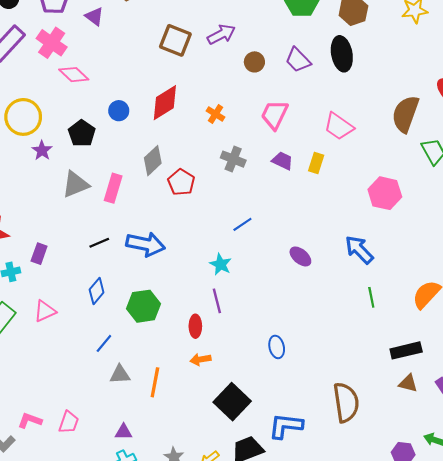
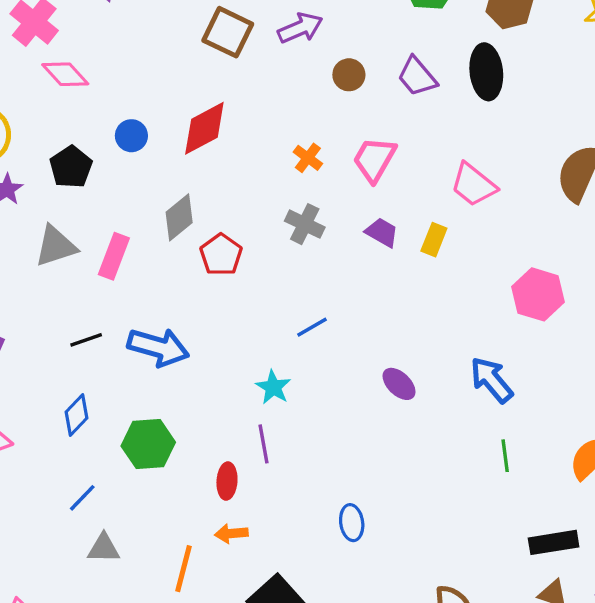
orange cross: (215, 114) -> (308, 158), moved
orange line: (155, 382) -> (183, 569), moved

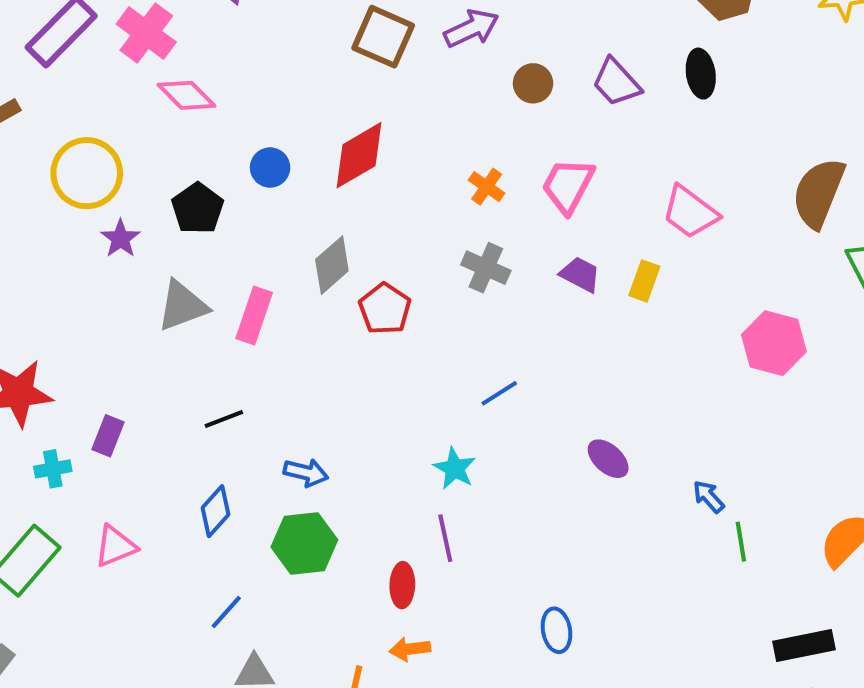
black ellipse: (486, 72) -> (701, 74), size x0.7
blue arrow: (158, 347) -> (306, 473), moved, size x0.6
blue arrow: (492, 380) -> (708, 497), moved, size x0.6

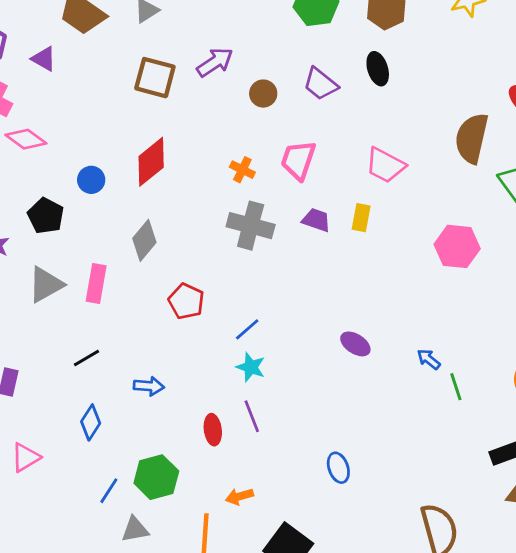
gray cross: (486, 268) -> (251, 226), size x1.4
red pentagon: (385, 309) -> (186, 301), moved
blue line: (499, 393) -> (247, 329), moved
green hexagon: (304, 543) -> (156, 477), moved
red ellipse: (402, 585) -> (213, 430), moved

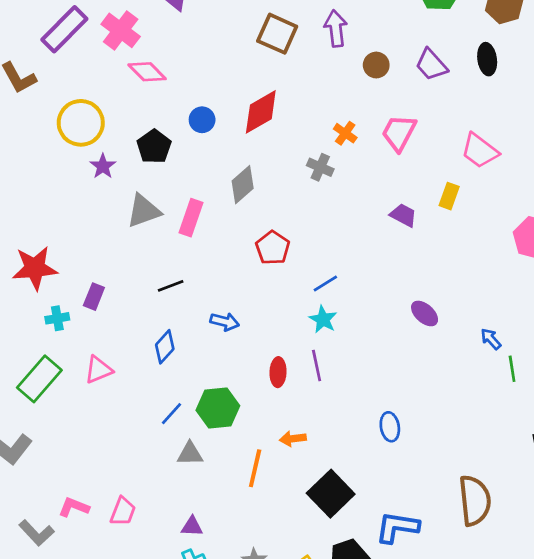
purple arrow: (215, 62) -> (336, 28), turned -72
purple trapezoid: (316, 220) -> (403, 215), moved
gray cross: (251, 226) -> (320, 167), moved, size x0.6

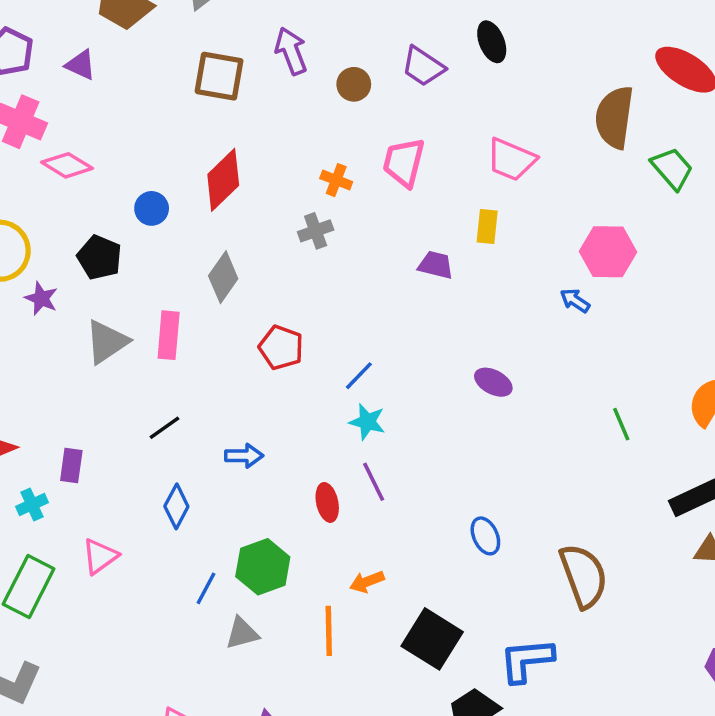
gray cross: (320, 167) -> (316, 231), turned -30
blue arrow: (491, 339) -> (575, 300), moved
brown semicircle: (475, 500) -> (584, 576), moved

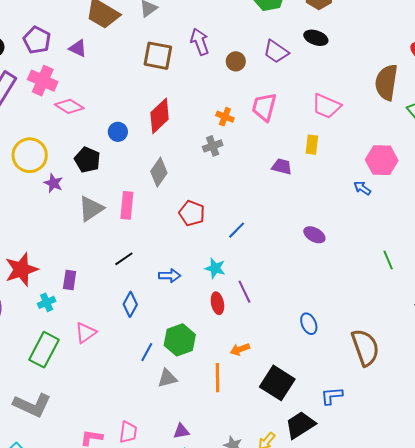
black ellipse: (492, 42) -> (316, 38), turned -50
cyan star: (367, 422) -> (215, 268), moved
blue L-shape: (527, 660) -> (332, 396), size x0.7

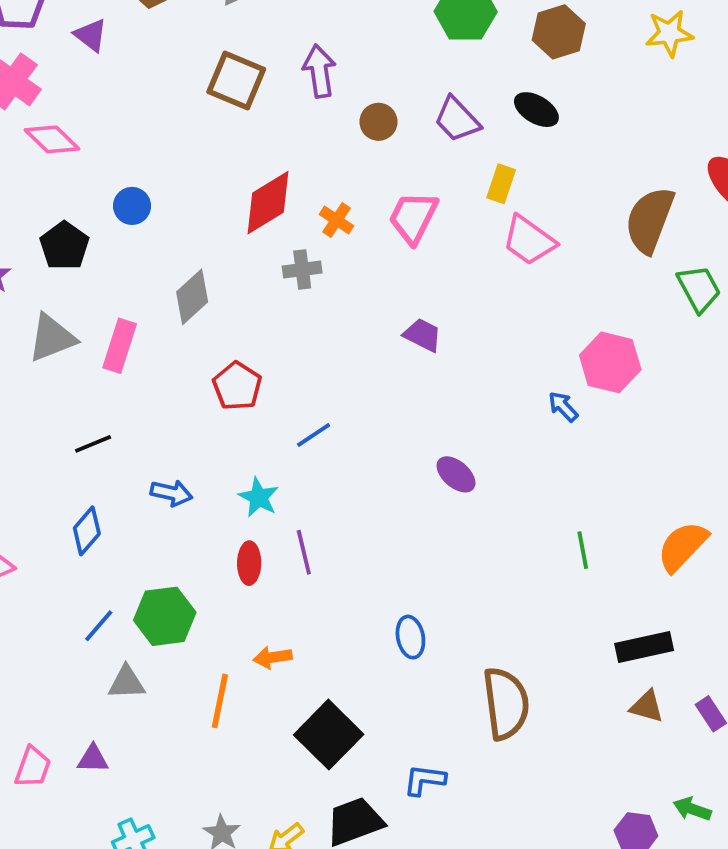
red diamond: (160, 116) -> (268, 203), moved
yellow rectangle: (312, 145) -> (501, 184), moved
purple triangle: (181, 431) -> (93, 759), moved

